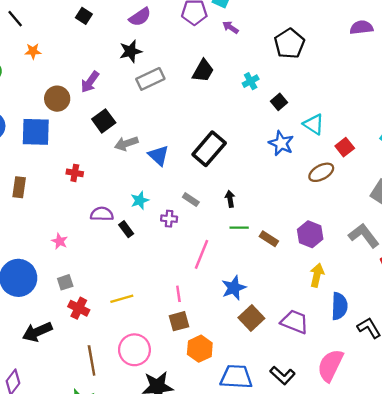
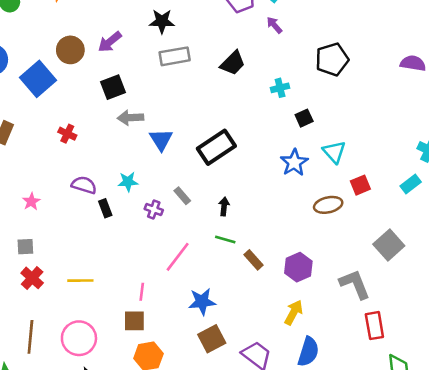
blue square: (36, 132) -> (38, 79), turned 32

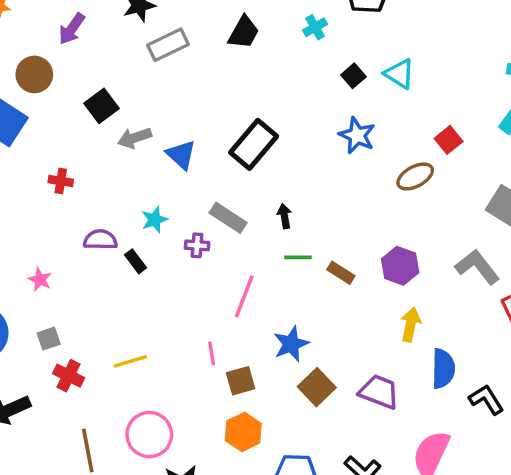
purple arrow: (110, 42) -> (72, 29), moved
cyan cross: (280, 88) -> (315, 27), moved
cyan triangle: (334, 152) -> (399, 74), moved
gray rectangle: (182, 196) -> (228, 218), size x1.5
brown square: (134, 321) -> (241, 381), moved

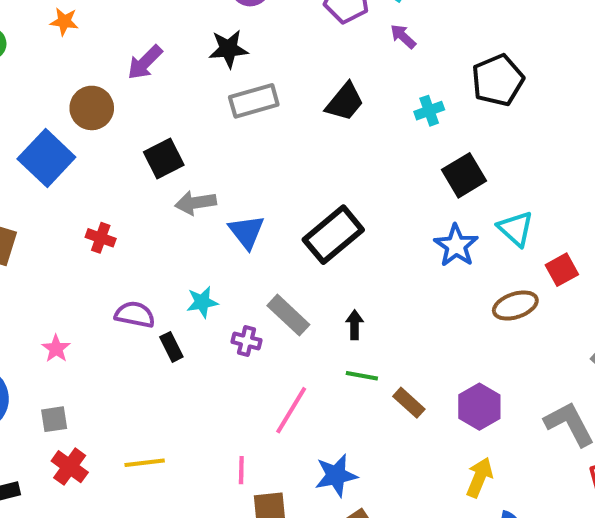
cyan triangle: (399, 74) -> (516, 229), moved
black square: (353, 76) -> (464, 175), size x1.5

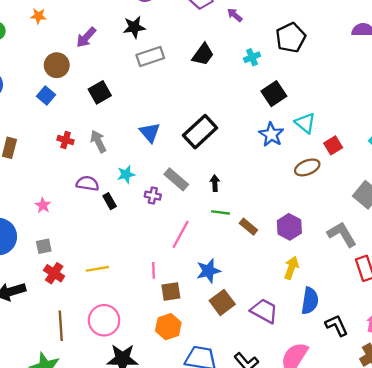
blue square: (46, 158) -> (46, 95), moved, size x0.6
gray arrow: (196, 203) -> (98, 141), moved, turned 75

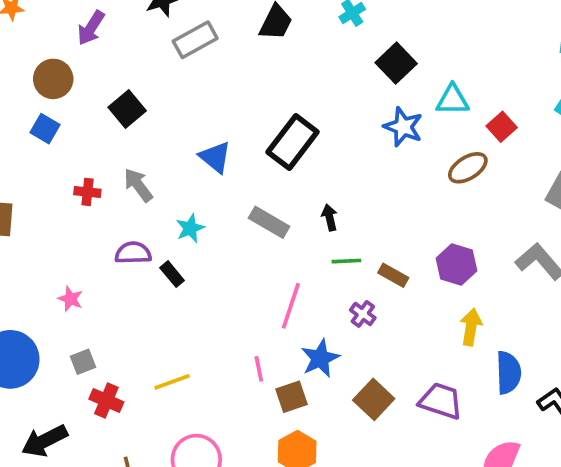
cyan triangle: (305, 123) -> (453, 100), turned -30
purple cross: (153, 196) -> (363, 314), moved, turned 35
blue star: (208, 271) -> (320, 358), moved

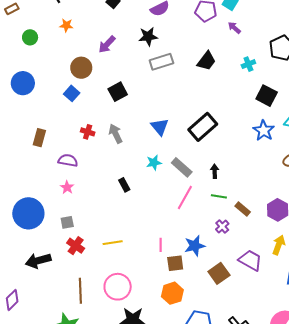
black square: (396, 63) -> (267, 96), turned -30
cyan star: (190, 228) -> (154, 163), moved
purple semicircle: (133, 253) -> (68, 160), moved
pink line: (291, 306) -> (185, 197), moved
purple trapezoid: (441, 401) -> (250, 260), moved

